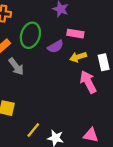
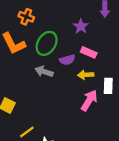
gray arrow: (16, 67) -> (44, 72), moved, turned 132
pink arrow: (88, 82) -> (89, 100), turned 45

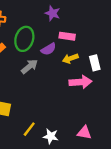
gray arrow: (44, 72) -> (29, 67), turned 138
pink arrow: (89, 100) -> (80, 82), turned 70

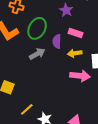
purple semicircle: (49, 49) -> (57, 41), turned 112

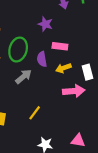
yellow line: (27, 109) -> (35, 113), moved

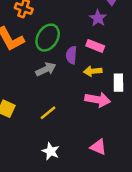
purple star: (45, 24) -> (98, 18), moved
pink triangle: (78, 141) -> (98, 147), moved

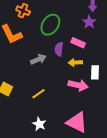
purple star: (98, 18) -> (89, 22), moved
green ellipse: (48, 38) -> (50, 25), moved
pink triangle: (98, 147) -> (77, 122), size x1.6

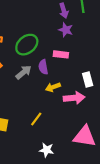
green ellipse: (50, 25) -> (27, 45), turned 35
gray arrow: (38, 59) -> (24, 72), moved
yellow arrow: (75, 63) -> (53, 87), moved

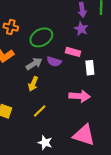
purple semicircle: (43, 67) -> (54, 62), turned -72
white rectangle: (88, 80) -> (90, 68), moved
yellow arrow: (53, 87) -> (33, 84), moved, turned -56

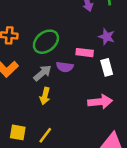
purple star: (81, 29) -> (107, 37), moved
yellow line: (40, 111) -> (45, 135), moved

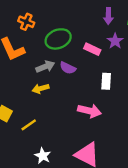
purple star: (107, 37) -> (115, 41), moved
pink rectangle: (85, 53) -> (92, 49), moved
yellow arrow: (45, 96) -> (41, 89), turned 42

